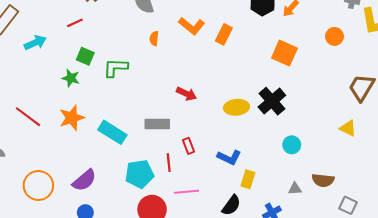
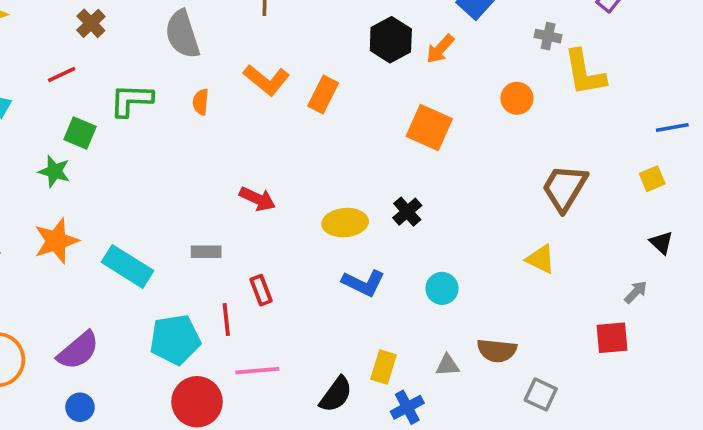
green L-shape: (116, 68) -> (131, 100), moved
black cross: (272, 101) -> (407, 212), size x0.6
gray rectangle: (157, 124) -> (206, 252), size x0.7
blue L-shape: (229, 157) -> (363, 283), moved
yellow rectangle: (248, 179) -> (383, 367), moved

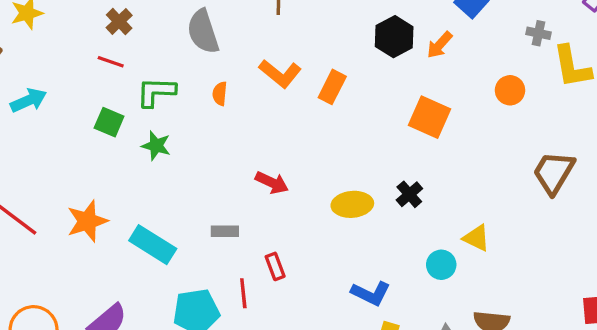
red line: (62, 74) -> (111, 62), moved, turned 44
green star: (54, 171) -> (156, 146), moved
yellow triangle: (541, 259) -> (476, 238), moved
blue L-shape: (363, 283) -> (371, 293), moved

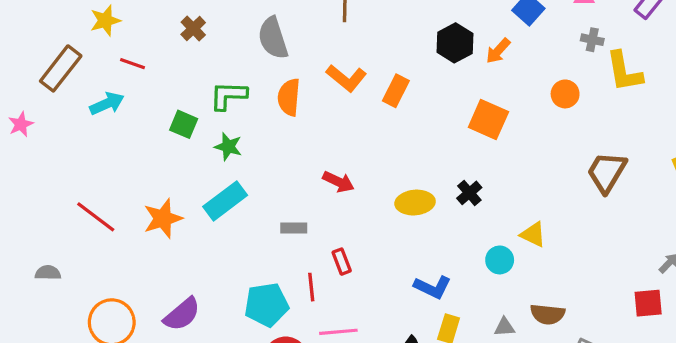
red line: (111, 62) -> (132, 64), moved
orange semicircle: (220, 94) -> (289, 97), size x1.6
cyan rectangle: (153, 245) -> (225, 201), moved, turned -69

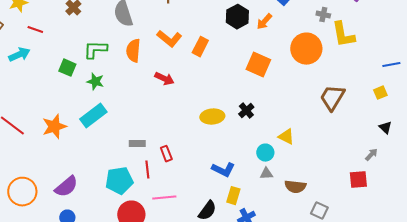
orange circle: (565, 94) -> (306, 49), size x1.8
red arrow: (338, 182) -> (164, 79), moved
gray rectangle: (294, 228) -> (137, 144), moved
gray triangle: (504, 327) -> (266, 174), moved

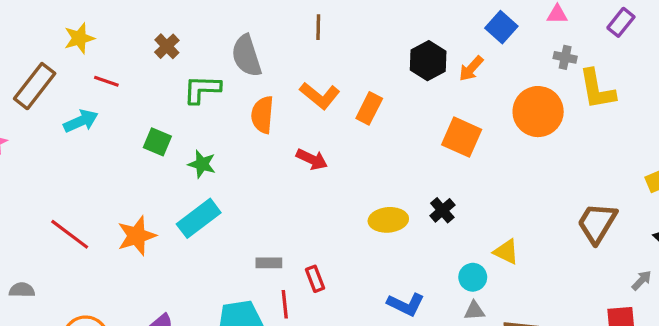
green L-shape: (95, 50) -> (202, 89), moved
brown trapezoid: (332, 98) -> (597, 223), moved

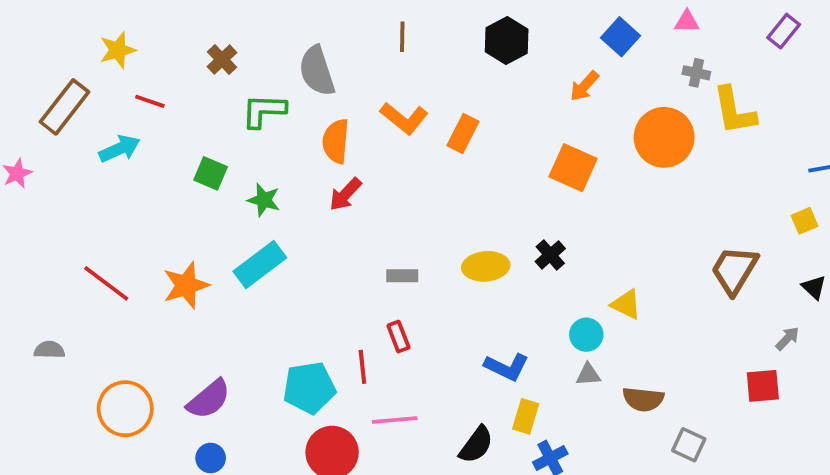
purple rectangle: (621, 22) -> (784, 31), moved
black hexagon: (428, 61) -> (507, 41), moved
red arrow: (312, 159) -> (345, 194), moved, turned 108
gray rectangle: (269, 263) -> (402, 276), moved

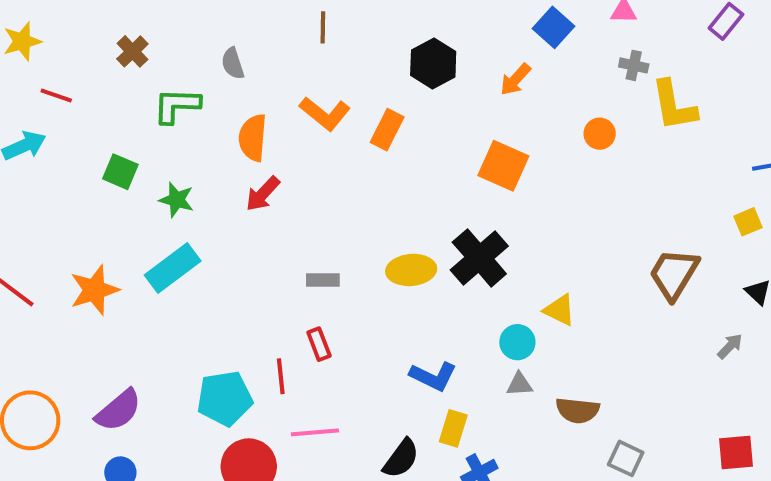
black hexagon: (507, 41) -> (433, 63), moved
gray semicircle: (317, 71) -> (233, 63), size x0.6
orange circle: (664, 137) -> (600, 134), size x0.5
black cross: (550, 255) -> (479, 258), size x1.8
red square: (763, 386) -> (736, 452), moved

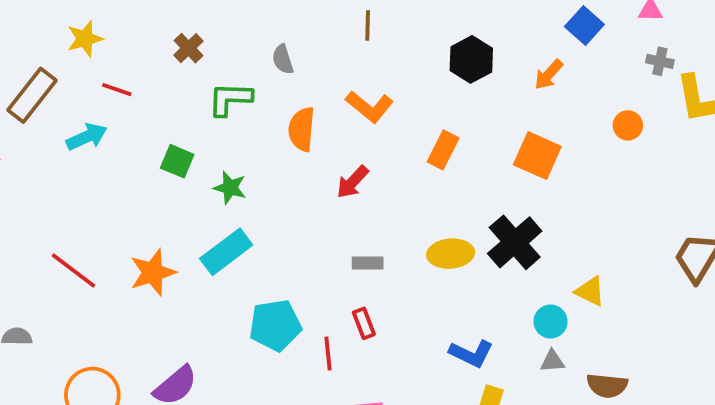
orange rectangle: (387, 130) -> (443, 150), moved
red arrow: (263, 194) -> (353, 182), moved
cyan pentagon: (225, 398) -> (275, 325), moved

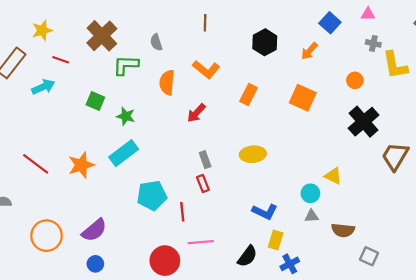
brown cross: (189, 48) -> (102, 36), size x1.8
black cross: (515, 242) -> (364, 122), moved
gray rectangle: (368, 263) -> (205, 160), turned 70
red rectangle: (364, 323) -> (203, 184), moved

